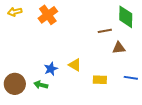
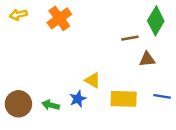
green diamond: (126, 17) -> (156, 21), turned 30
blue star: (51, 69) -> (78, 99), moved
yellow rectangle: (100, 80) -> (124, 99), size x1.5

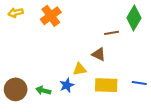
brown triangle: (147, 59) -> (99, 54), moved, turned 32
yellow triangle: (93, 80) -> (80, 69), turned -40

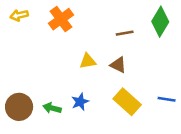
brown line: (112, 33) -> (125, 33), moved
yellow triangle: (80, 69) -> (88, 61), moved
yellow rectangle: (106, 85) -> (127, 102), turned 40

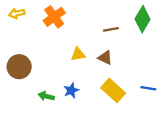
brown circle: (19, 107) -> (19, 67), moved

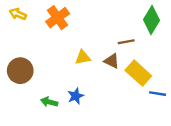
yellow arrow: (17, 13) -> (18, 14), turned 35
brown line: (111, 29) -> (126, 42), moved
yellow rectangle: (113, 90) -> (138, 73), moved

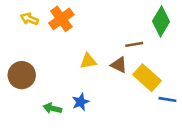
yellow arrow: (18, 14) -> (29, 19), moved

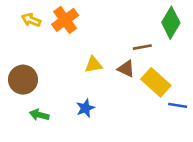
green arrow: (52, 108) -> (39, 115), moved

